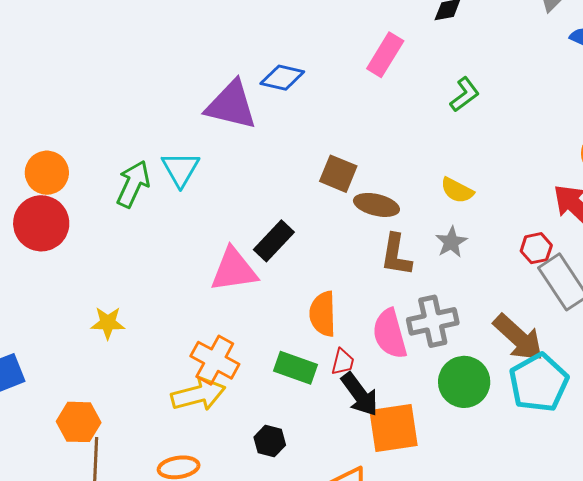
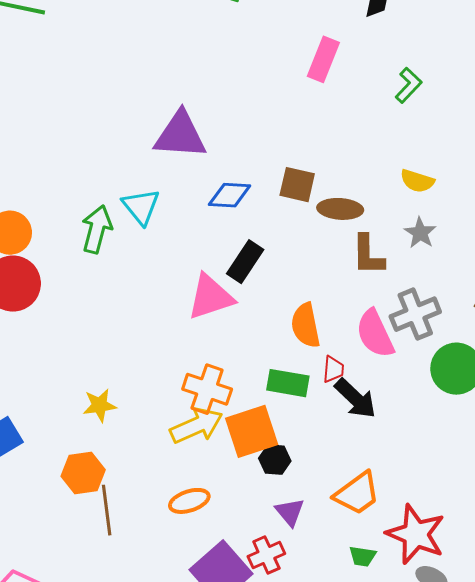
blue diamond: (282, 78) -> (230, 195), moved
yellow star: (108, 323) -> (100, 405), moved
orange square: (393, 428) -> (252, 431), moved

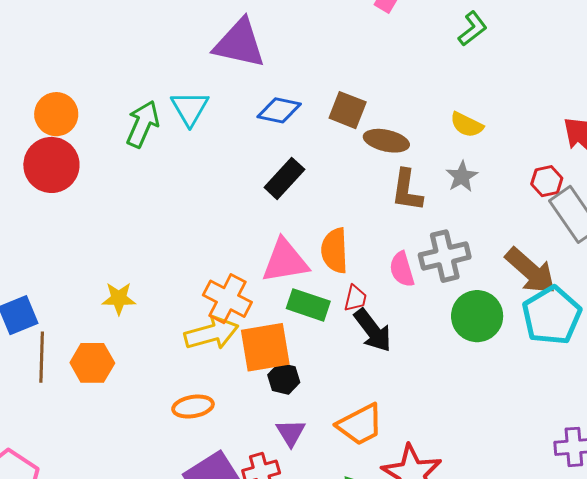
pink triangle: (210, 297) -> (285, 261), moved
pink semicircle: (375, 334) -> (402, 269), size x0.7
brown line: (107, 510) -> (42, 357), moved

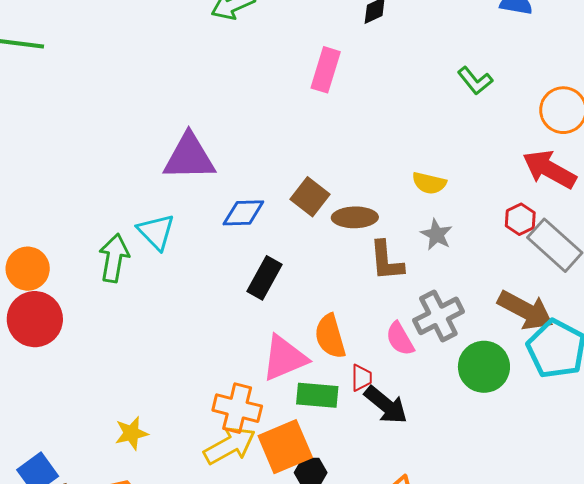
green L-shape: (473, 29) -> (475, 81), moved, turned 102
brown square: (348, 110) -> (310, 197), turned 30

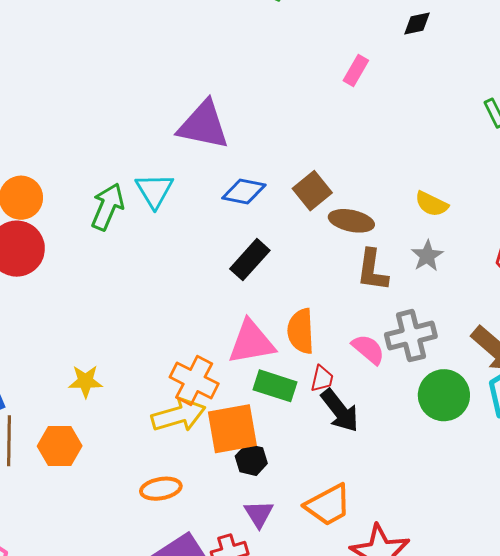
pink rectangle: (326, 70) -> (356, 70), size x0.7
pink semicircle: (400, 339) -> (368, 349), turned 147

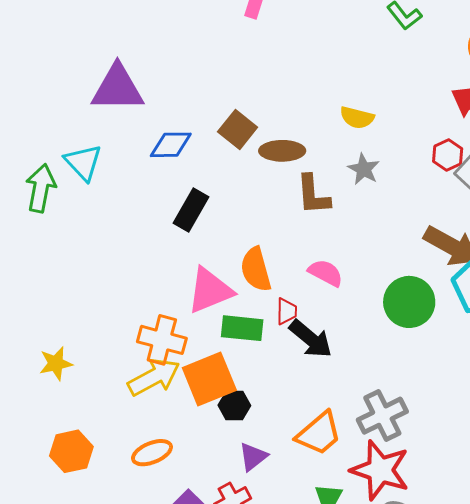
gray cross: (411, 336) -> (382, 416), moved
orange hexagon: (60, 446) -> (71, 451), moved
purple triangle: (259, 514) -> (253, 457), turned 36

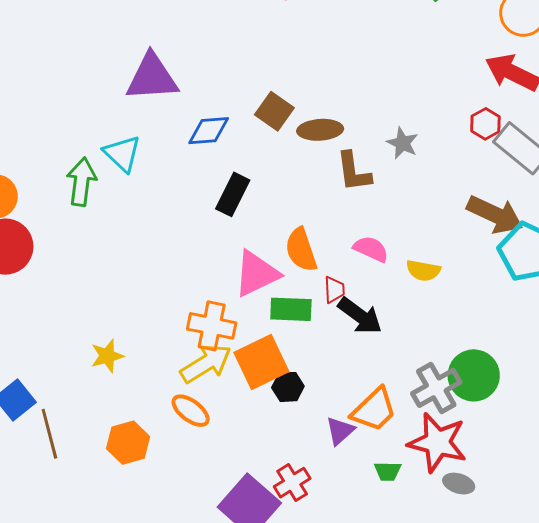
yellow semicircle: (357, 118) -> (423, 270), moved
green circle: (409, 302) -> (474, 375), moved
orange ellipse: (152, 453) -> (191, 411), moved, turned 63
purple triangle: (253, 457) -> (340, 431), moved

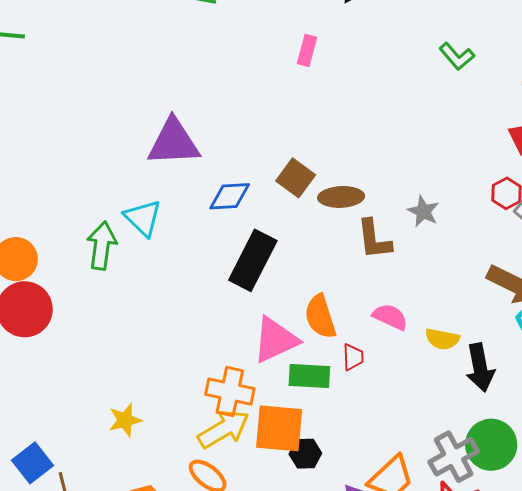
black rectangle: (233, 194) -> (253, 260), size x1.4
black arrow: (360, 316) -> (480, 367), moved, turned 42
orange square: (261, 362) -> (279, 428), turned 30

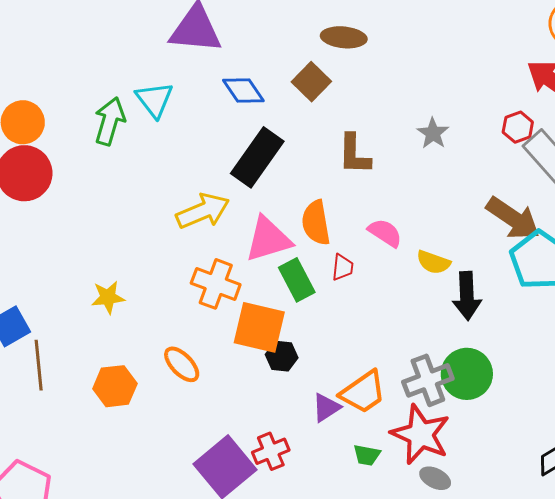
blue diamond: (230, 196) -> (243, 91), turned 51
brown ellipse: (341, 197) -> (344, 37), moved
brown L-shape: (374, 239) -> (354, 154), moved
green rectangle: (309, 376) -> (297, 280), turned 51
yellow arrow: (224, 429) -> (203, 211), moved

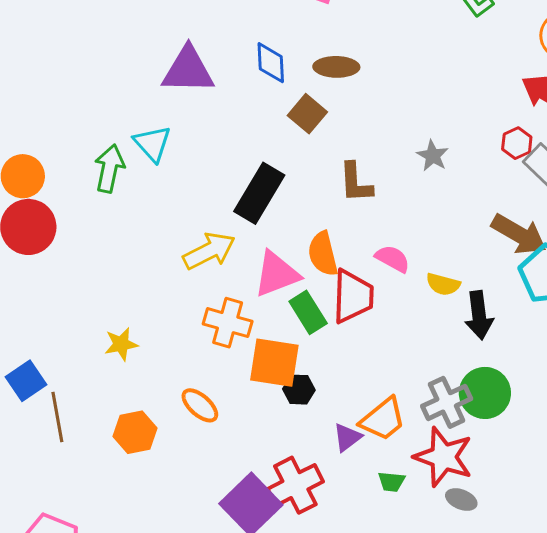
blue diamond: (243, 91) -> (271, 63), moved, turned 36
red trapezoid: (343, 267) -> (353, 296), size x2.0
red cross: (271, 451) -> (295, 485), size x1.5

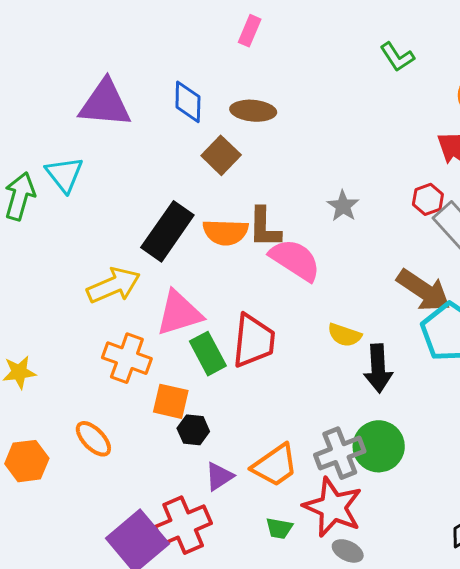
orange semicircle: (323, 254) -> (226, 232), moved, turned -78
pink semicircle: (393, 259) -> (295, 260), moved, size x1.5
orange square: (274, 363) -> (171, 401), size x0.7
purple triangle: (347, 437) -> (219, 476), moved

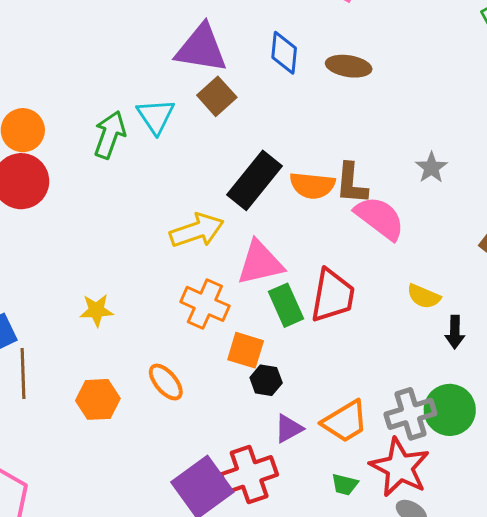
brown square: (221, 155) -> (217, 96), moved
black arrow: (378, 368) -> (455, 332), size x0.7

